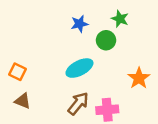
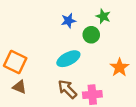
orange square: (18, 72) -> (15, 62), size x1.5
brown arrow: (78, 103) -> (67, 89), turned -84

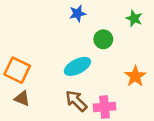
green star: (103, 16) -> (134, 18), moved
blue star: (68, 21) -> (77, 13), moved

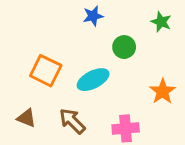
orange square: (17, 70) -> (46, 71), moved
brown arrow: (76, 101) -> (72, 121), moved

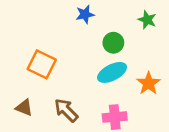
cyan ellipse: (93, 80) -> (112, 72), moved

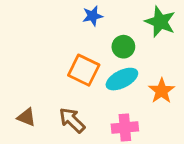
green star: (147, 20) -> (160, 22), size x1.5
orange square: (42, 64) -> (84, 70), moved

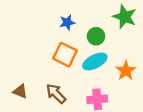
blue star: (93, 16) -> (67, 22), moved

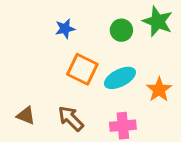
blue star: (67, 22) -> (65, 29), moved
green circle: (96, 36) -> (121, 30), moved

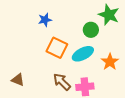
green circle: (121, 30) -> (91, 30), moved
brown arrow: (71, 118) -> (62, 82), moved

